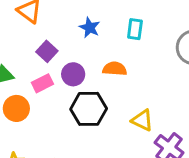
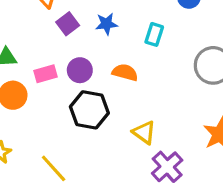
blue star: (90, 28) -> (106, 24), turned 30
purple square: (47, 51) -> (68, 24), moved

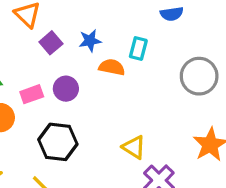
orange semicircle: (125, 72) -> (112, 67), moved
black hexagon: (89, 110) -> (58, 142), moved

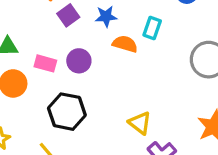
pink rectangle: (32, 94) -> (45, 63), turned 30

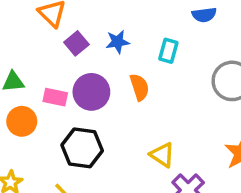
orange semicircle: (125, 44) -> (139, 87), moved, turned 60
purple circle: (79, 61) -> (91, 92), size x1.4

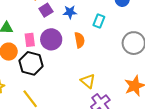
pink rectangle: (55, 97) -> (30, 40), turned 64
black hexagon: (82, 148) -> (31, 63), moved

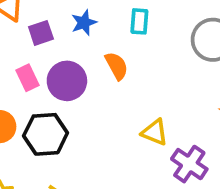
purple square: (46, 10) -> (41, 33), turned 32
pink rectangle: (30, 40) -> (27, 78), moved

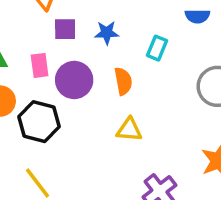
yellow triangle: (155, 132) -> (129, 130), moved, turned -36

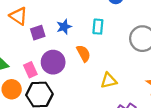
pink rectangle: (40, 65) -> (30, 70), moved
yellow triangle: (129, 130) -> (109, 81), moved

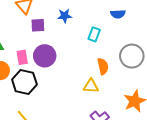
blue star: (64, 27) -> (65, 16), moved
orange semicircle: (84, 53) -> (103, 66), moved

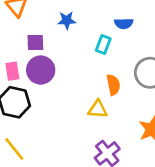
blue semicircle: (118, 14) -> (124, 23), moved
purple square: (38, 25) -> (35, 42), moved

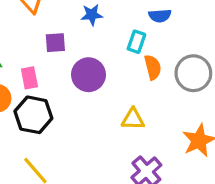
purple circle: (41, 70) -> (88, 75), moved
orange semicircle: (113, 85) -> (153, 67), moved

